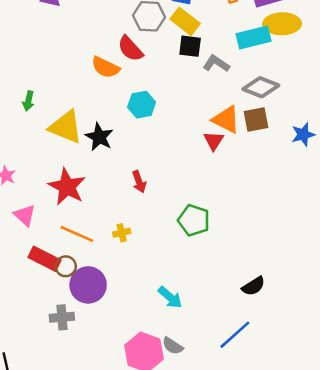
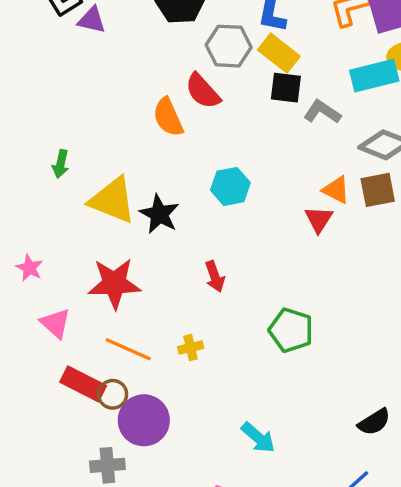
orange semicircle: (105, 67) -> (168, 117), turned 40
cyan hexagon: (142, 105) -> (230, 186), moved
orange triangle: (226, 120) -> (336, 190), size x0.7
red star: (67, 187) -> (114, 283), turned -30

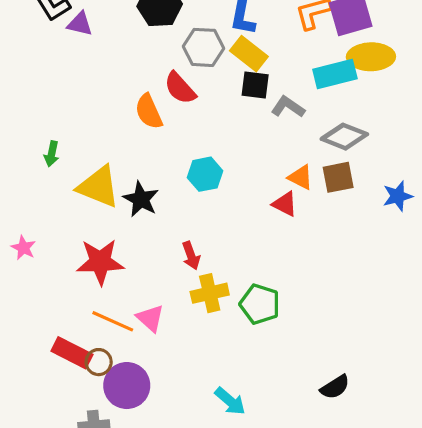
red triangle: (319, 219) -> (285, 204), turned -36
pink triangle: (55, 323) -> (150, 318), moved
yellow cross: (191, 348) -> (210, 293), moved, size x1.6

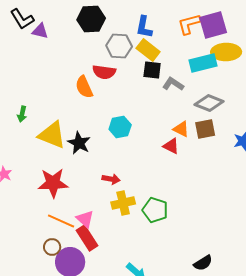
red semicircle: (180, 88) -> (104, 72), turned -40
red arrow: (191, 256) -> (111, 179), turned -60
red rectangle: (72, 353) -> (87, 238), moved, turned 30

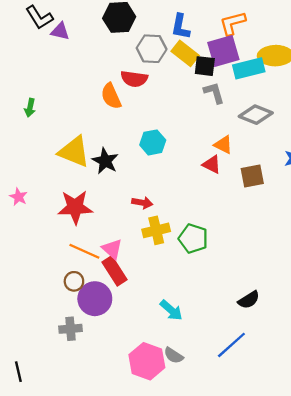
purple square: (213, 25) -> (223, 51), moved
black square: (152, 70) -> (205, 66), moved
gray L-shape: (173, 84) -> (214, 93), turned 40
green arrow: (22, 114) -> (30, 108), moved
brown square: (205, 129) -> (252, 176), moved

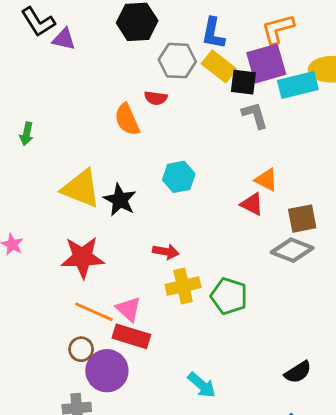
red semicircle: (134, 79) -> (156, 98), size x0.7
gray diamond: (256, 115) -> (292, 250), moved
red rectangle: (115, 271) -> (131, 336), turned -40

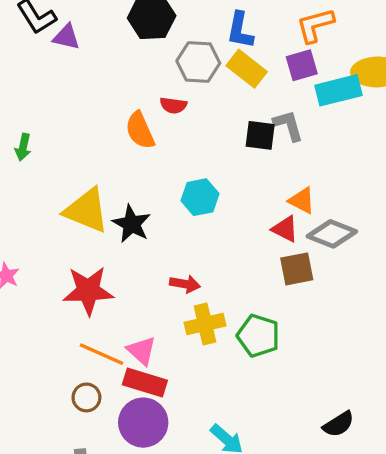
purple square: (266, 63) -> (302, 65), size x0.7
black square: (243, 82) -> (260, 135), moved
brown square: (302, 219) -> (297, 269), moved
gray diamond: (292, 250) -> (332, 234), moved
purple circle: (107, 371) -> (143, 423), moved

